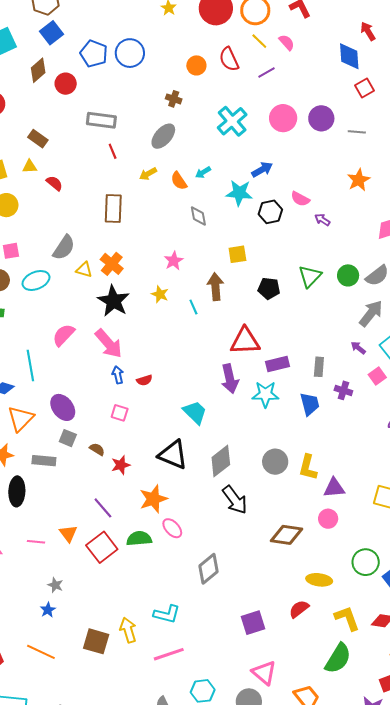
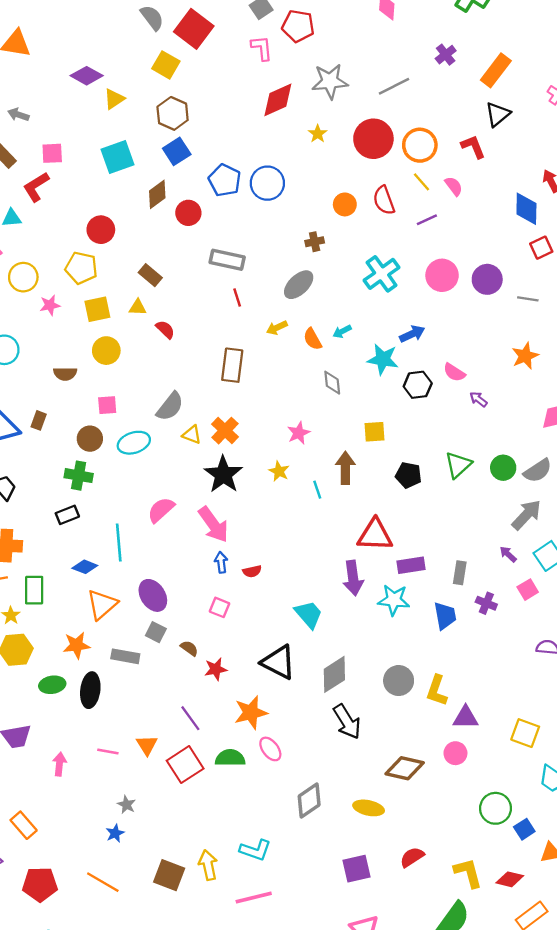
brown cross: (174, 99) -> (315, 242), turned -35
yellow ellipse: (319, 580) -> (369, 808), moved

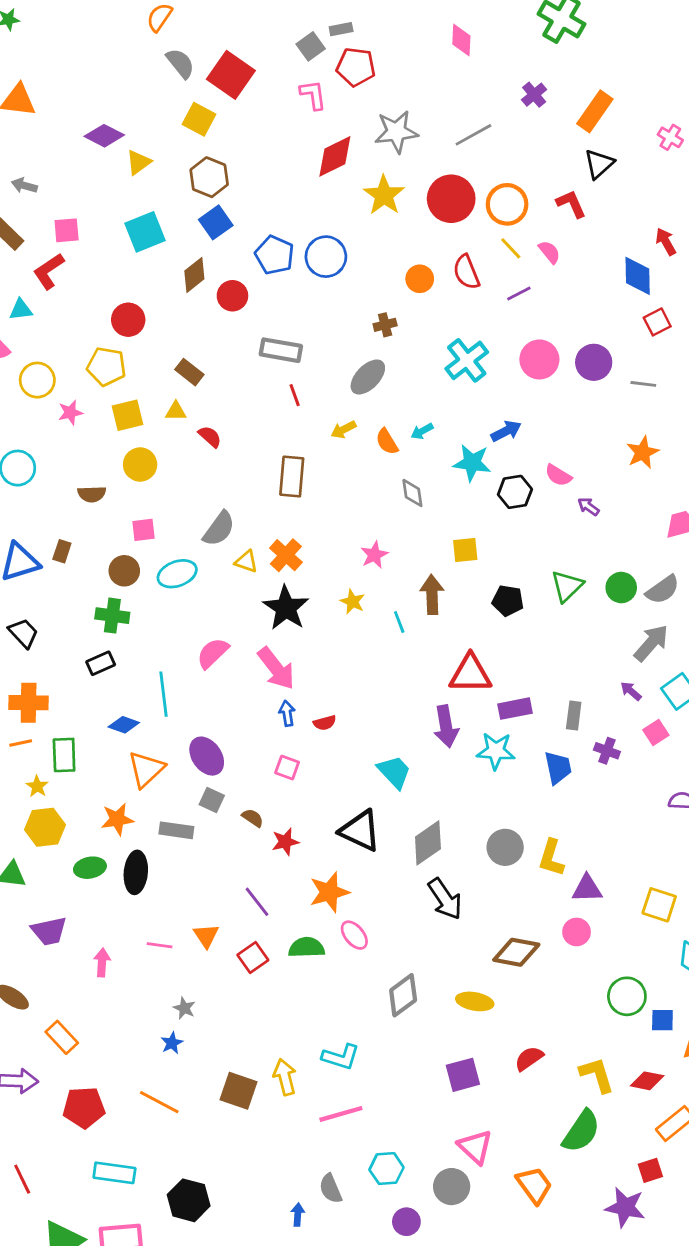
yellow star: (318, 134) -> (384, 195), size x1.8
red square: (185, 765) -> (253, 957), size x0.7
blue square: (524, 829) -> (662, 1020), turned 36

